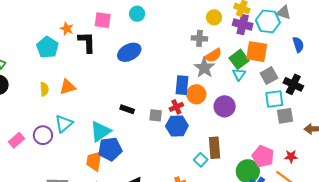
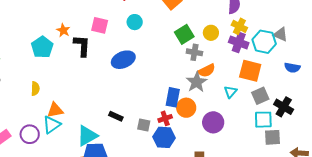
blue semicircle: (298, 45) -> (292, 68), turned 112
green square: (239, 59) -> (184, 34), moved
orange triangle: (68, 87) -> (55, 110), moved

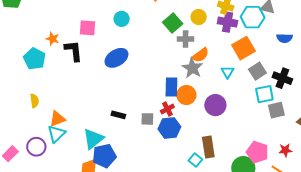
orange square: (250, 71) -> (243, 48), turned -35

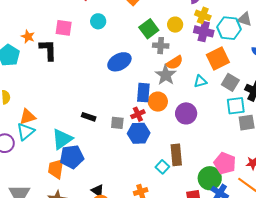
blue ellipse: (116, 58) -> (119, 62), moved
gray square: (257, 71) -> (230, 82), turned -30
cyan triangle: (227, 72) -> (200, 81), turned 40

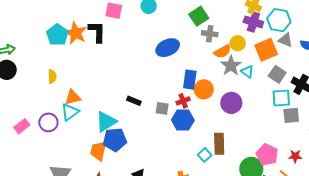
gray triangle: (245, 19) -> (285, 40), moved
yellow circle: (175, 25) -> (238, 43), moved
orange star: (28, 37) -> (76, 33), moved, size x1.6
gray star: (166, 75) -> (231, 66), moved
cyan triangle: (200, 81) -> (247, 72), turned 48

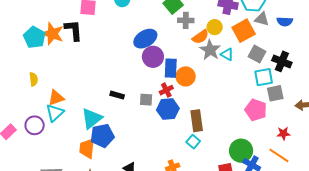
purple circle: (231, 103) -> (153, 57), moved
brown rectangle: (219, 144) -> (197, 121), moved
pink pentagon: (267, 155) -> (256, 110), moved

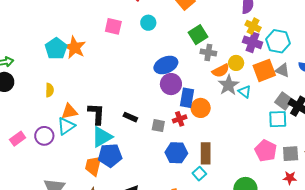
gray triangle: (262, 19) -> (282, 70), moved
black L-shape: (74, 30) -> (96, 114), moved
gray square: (257, 54) -> (284, 101), moved
gray square: (275, 93) -> (291, 154), moved
blue hexagon: (168, 109) -> (176, 153), moved

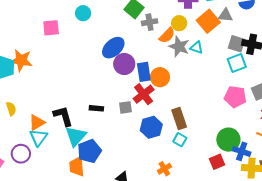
red cross: (180, 119) -> (144, 94), size x1.5

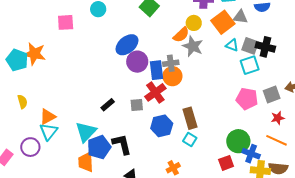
gray cross: (150, 22) -> (171, 63), moved
cyan triangle: (196, 48) -> (232, 45), moved
black rectangle: (96, 108) -> (108, 105), turned -48
black L-shape: (63, 116) -> (122, 144), moved

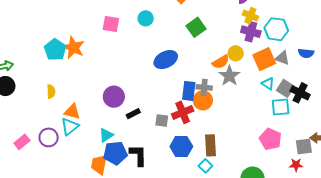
purple circle: (137, 62) -> (114, 97), moved
gray square: (272, 95) -> (304, 146), moved
orange triangle: (48, 117) -> (72, 112), turned 30
cyan triangle: (86, 132) -> (106, 135), size x0.7

